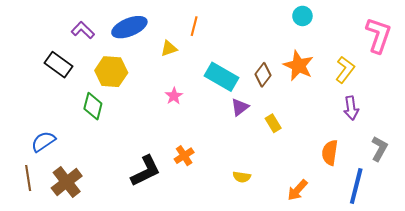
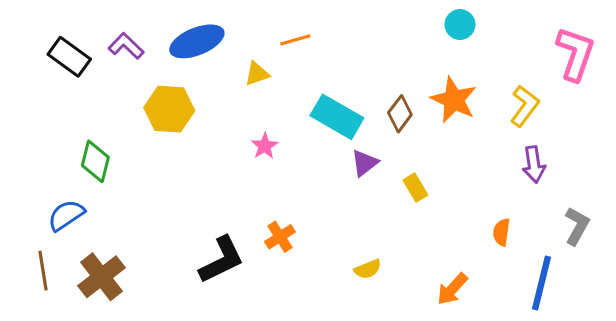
orange line: (194, 26) -> (295, 40), turned 60
black rectangle: (59, 65) -> (69, 57), moved
green diamond: (93, 106) -> (95, 161), moved
orange semicircle: (330, 153) -> (501, 232), size x0.7
yellow semicircle: (242, 177) -> (368, 269), turned -30

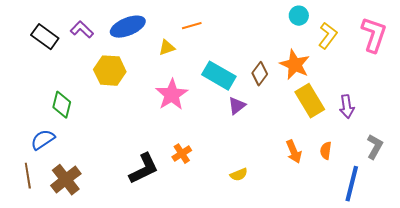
yellow L-shape: (525, 106) -> (328, 36), moved
pink star: (265, 146) -> (172, 95), size x1.8
yellow rectangle: (415, 188) -> (310, 101), moved, size x1.8
orange arrow: (452, 289) -> (294, 152), moved, turned -65

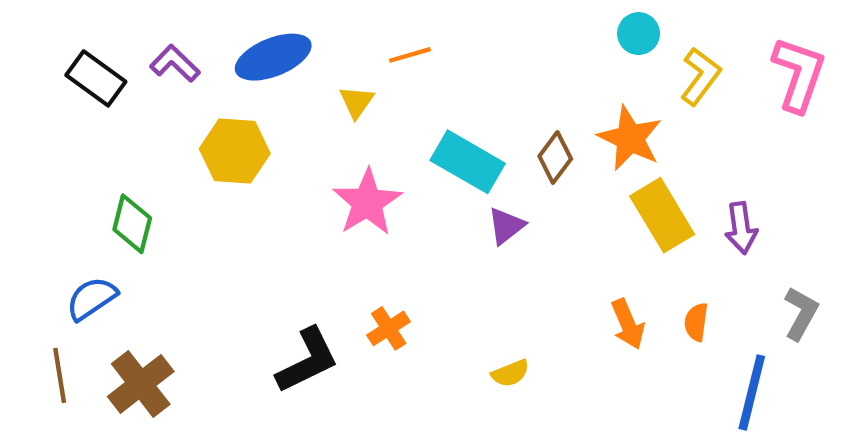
yellow triangle: (167, 48) -> (357, 102), turned -36

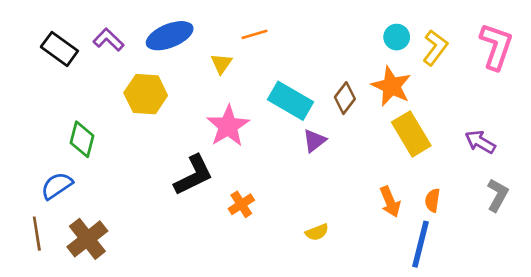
cyan circle: (639, 34) -> (397, 37), moved
purple arrow: (741, 228) -> (480, 142), moved, turned 128
black L-shape: (307, 360) -> (194, 175), moved
blue line: (752, 393) -> (421, 244), moved

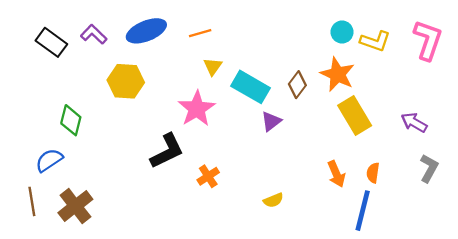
orange line: (255, 34) -> (200, 33), moved
yellow L-shape: (435, 48) -> (375, 41), turned 72
yellow triangle: (221, 64) -> (213, 66), moved

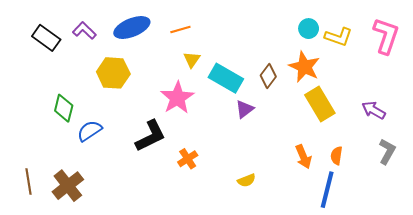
blue semicircle: (49, 160) -> (90, 131), moved

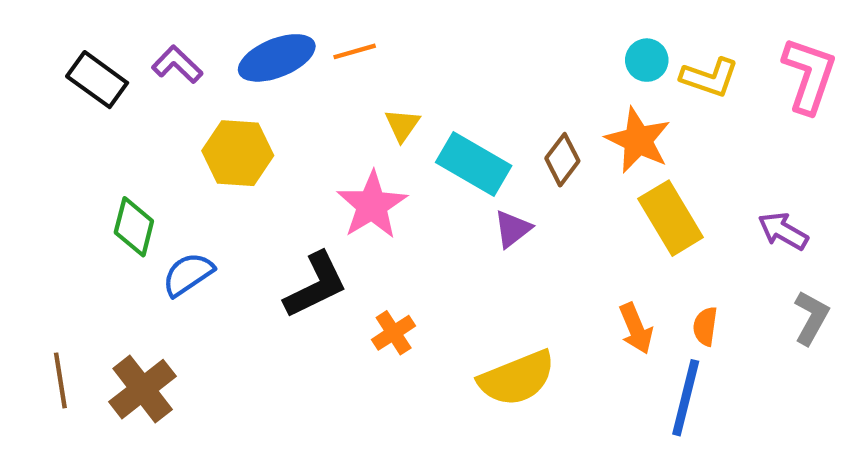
orange line: (180, 30) -> (355, 51), moved
yellow semicircle: (247, 180) -> (517, 378), size x2.0

